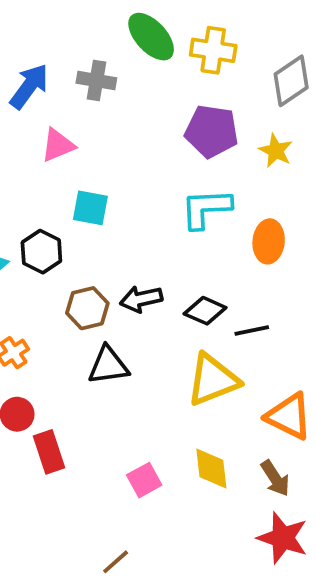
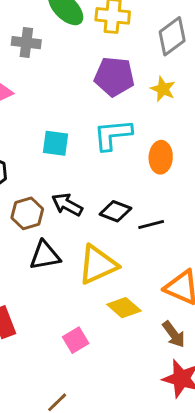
cyan square: (90, 208) -> (55, 143), moved
black arrow: (141, 299) -> (67, 205), turned 44
yellow triangle: (213, 380) -> (98, 265), moved
yellow diamond: (211, 469) -> (124, 308), moved, turned -40

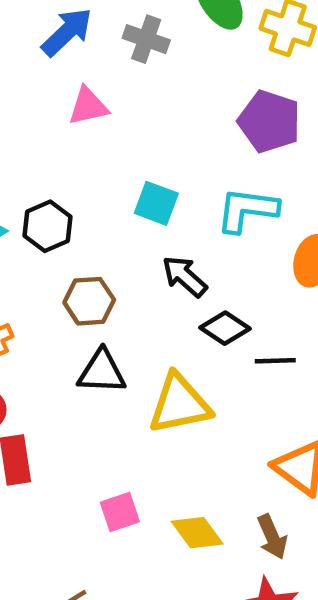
black arrow: (67, 205) -> (185, 276), moved
yellow diamond: (124, 308) -> (197, 533), moved

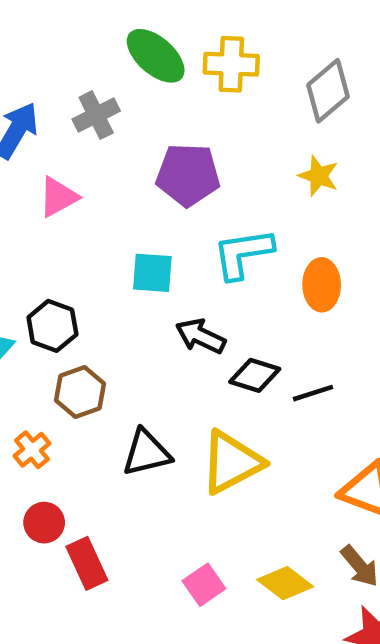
gray cross: (146, 39) -> (96, 115), turned -30
purple pentagon: (269, 121) -> (188, 175), moved
brown hexagon: (89, 301) -> (80, 392), moved

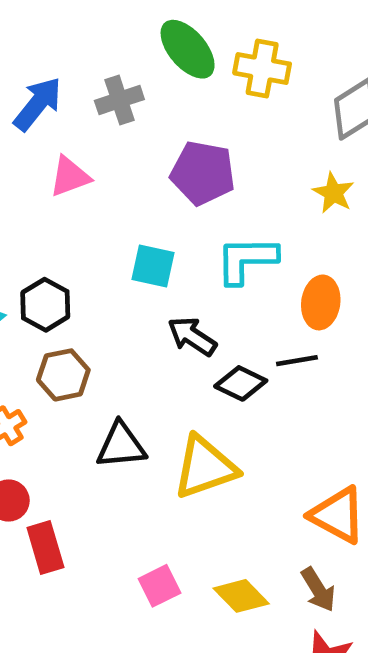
black line: (313, 393) -> (297, 361), moved

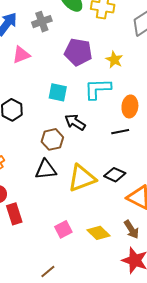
yellow star: (333, 193) -> (114, 60), moved
brown hexagon: (63, 375) -> (52, 139), moved
black diamond: (241, 383) -> (115, 175), moved

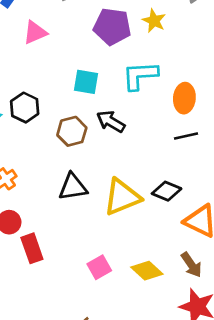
yellow star: (114, 60) -> (154, 21), moved
black line: (120, 132) -> (186, 136), moved
brown hexagon: (52, 139) -> (72, 131), moved

